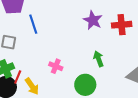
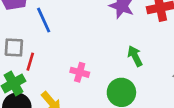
red line: (18, 77) -> (30, 62), moved

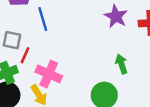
pink cross: (80, 72) -> (49, 74), moved, size x1.5

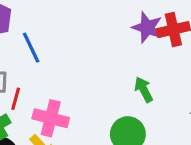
purple star: (116, 16) -> (147, 28), moved

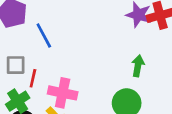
green arrow: (144, 89) -> (138, 66), turned 40

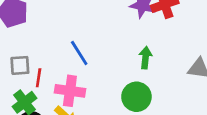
blue line: (44, 36) -> (79, 53), moved

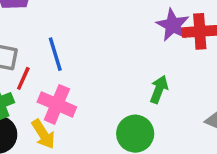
blue line: (79, 53) -> (55, 54), moved

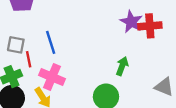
red line: (23, 78) -> (29, 59), turned -35

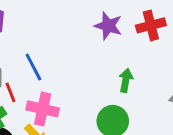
purple star: (131, 22) -> (108, 26), moved

